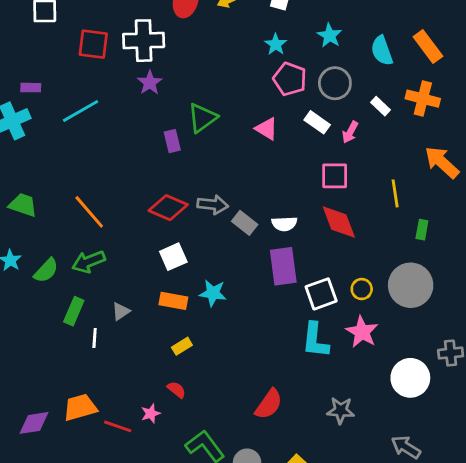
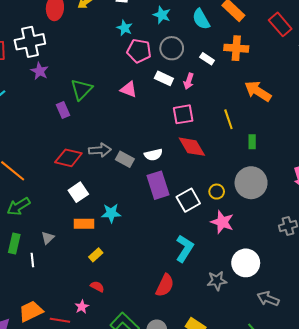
cyan L-shape: (315, 340) -> (185, 248), moved, turned -144
white circle: (410, 378) -> (246, 263), moved

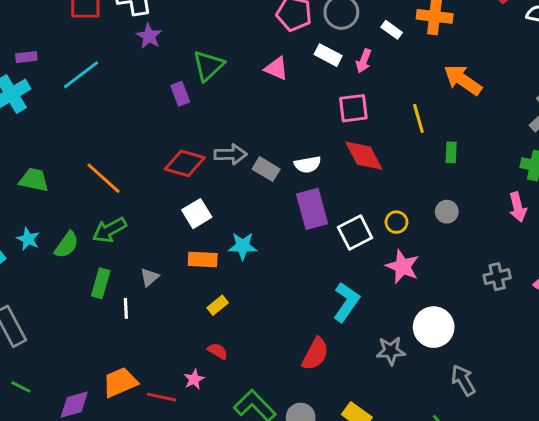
gray circle: (251, 183) -> (447, 212), size x0.5
gray arrow: (268, 299) -> (463, 380), turned 35

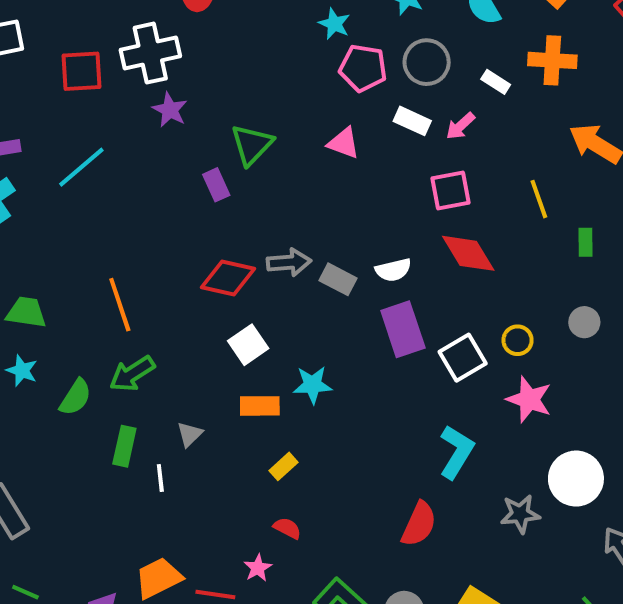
pink arrow: (364, 61) -> (460, 126), turned 30
orange line: (103, 178) -> (120, 305), turned 33
cyan star: (28, 239) -> (22, 371), moved

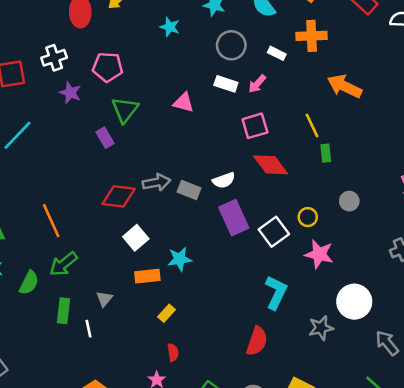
white cross: (150, 53) -> (54, 58), size x0.7
pink pentagon: (363, 68) -> (108, 67), moved
green rectangle: (585, 242) -> (326, 153), moved
red semicircle: (287, 528) -> (173, 352), turned 60

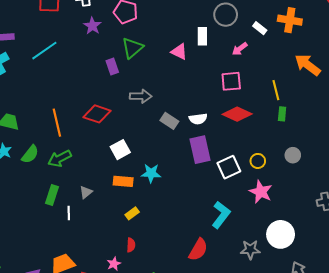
white rectangle: (226, 84) -> (202, 36), moved, turned 60
red diamond: (271, 165) -> (237, 114), turned -40
gray arrow: (157, 182) -> (141, 96), moved
red diamond: (119, 196) -> (97, 114), moved
green semicircle: (29, 283) -> (30, 154), moved

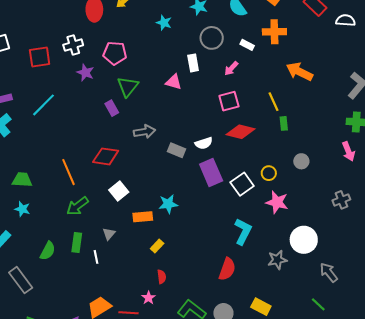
white square: (120, 150) -> (119, 191), moved
green semicircle: (30, 154) -> (48, 251), moved

